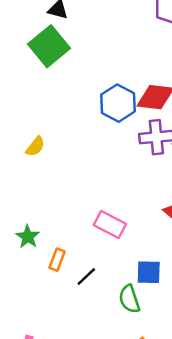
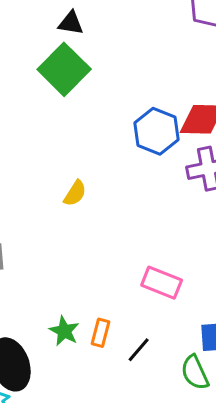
yellow semicircle: (35, 147) -> (75, 193), moved
green star: (28, 237) -> (64, 331), moved

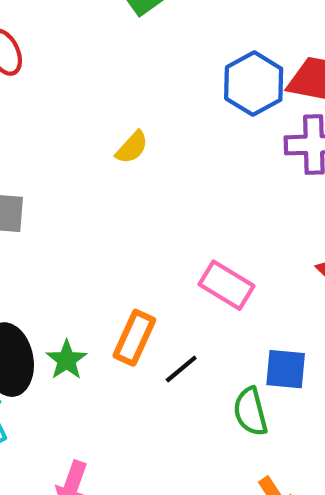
green star: (64, 331) -> (67, 360), moved
orange rectangle: (100, 333) -> (134, 338), size x1.4

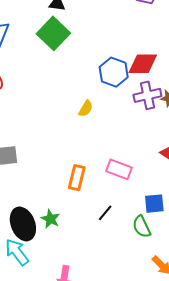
yellow semicircle: (132, 147) -> (86, 109), moved
orange rectangle: (134, 338) -> (77, 178), moved

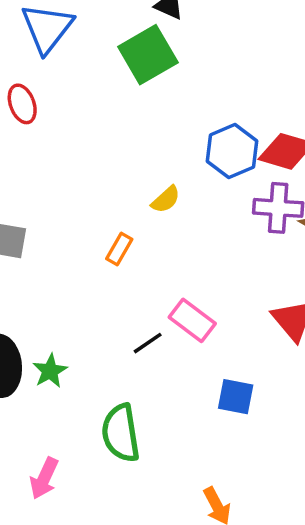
orange rectangle: (77, 178) -> (119, 249), moved, size x0.7
black line: (105, 213) -> (148, 343), moved
green semicircle: (142, 227) -> (121, 433), moved, size x1.4

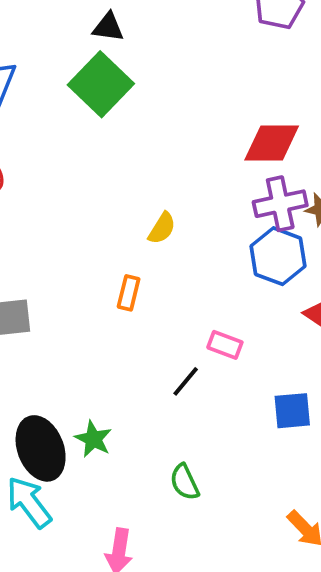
blue hexagon: (232, 151) -> (278, 256), moved
pink rectangle: (192, 320) -> (225, 345), size x0.7
green semicircle: (121, 433) -> (185, 482), size x0.6

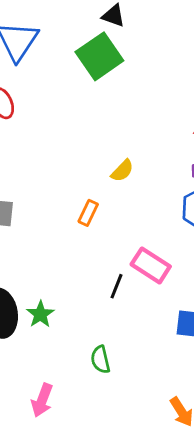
pink rectangle: (225, 345) -> (151, 265), size x1.5
black line: (186, 381) -> (116, 286), turned -30

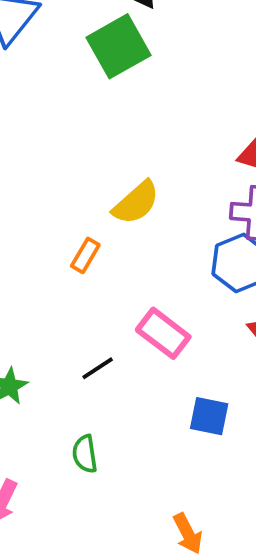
yellow semicircle: (122, 171) -> (136, 203), size x1.5
black line: (116, 286) -> (98, 368), moved, turned 30

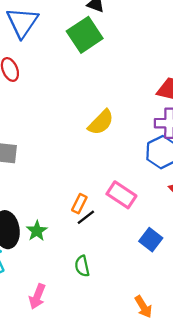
orange rectangle: (85, 255) -> (79, 204), moved
blue square: (209, 416) -> (151, 240), turned 30

